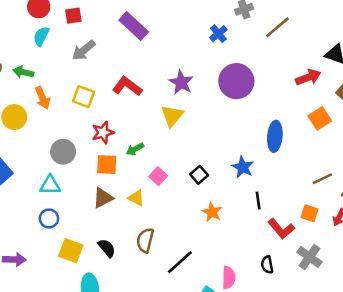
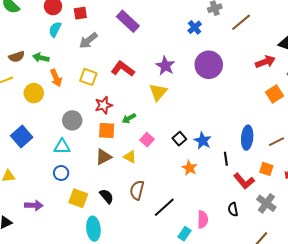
blue ellipse: (275, 136) -> (247, 138), moved
blue star: (243, 167) -> (203, 141), moved

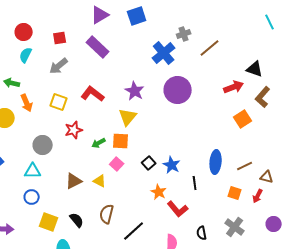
red square: (80, 13) -> (60, 38), moved
blue cross: (195, 27) -> (164, 53), size x1.6
orange square: (107, 131) -> (121, 141), moved
red L-shape: (244, 181) -> (178, 209), moved

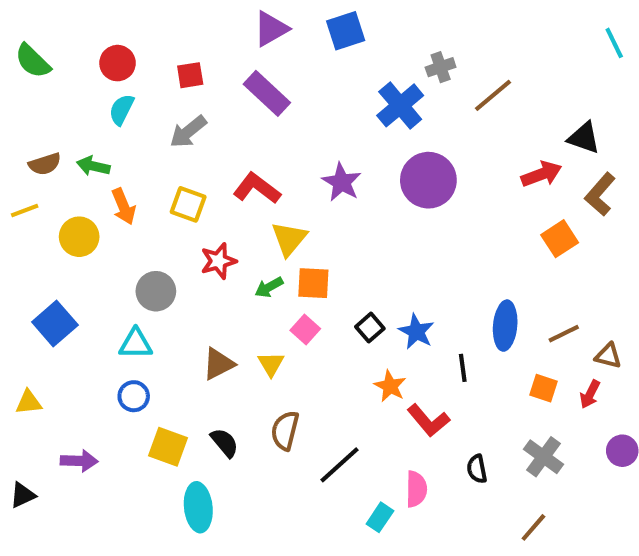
yellow triangle: (128, 117) -> (289, 239), moved
yellow triangle: (100, 181) -> (271, 364), turned 32

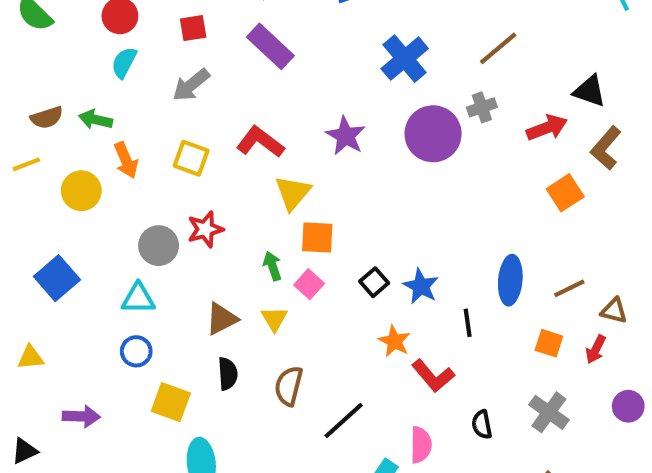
gray cross: (441, 67) -> (482, 107), moved
red star: (218, 261) -> (205, 229), moved
green arrow: (269, 287) -> (272, 266), moved, turned 100
black semicircle: (225, 443) -> (228, 374), moved, turned 36

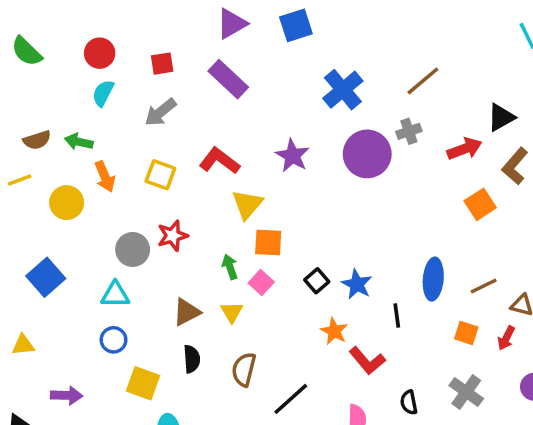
black triangle: (590, 91) -> (501, 117), turned -48

